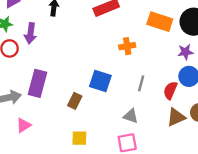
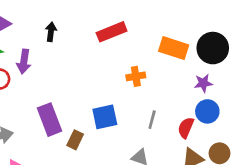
blue square: (100, 81) -> (105, 117), turned -30
purple rectangle: (37, 83) -> (49, 120), moved, turned -36

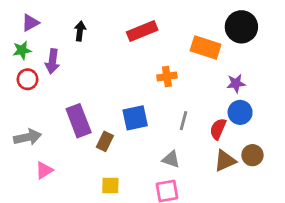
black circle: (213, 48) -> (241, 27), moved

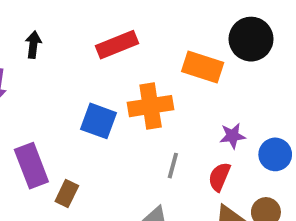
orange cross: (167, 77) -> (151, 106), size x1.6
purple star: (236, 83) -> (232, 136), moved
blue circle: (240, 112) -> (275, 154), moved
blue square: (135, 118) -> (98, 121), moved, turned 32

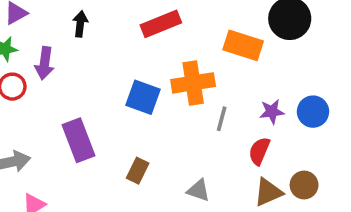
blue circle: (275, 154) -> (313, 112), moved
gray line: (173, 166) -> (222, 119), moved
brown rectangle: (67, 194) -> (138, 171), moved

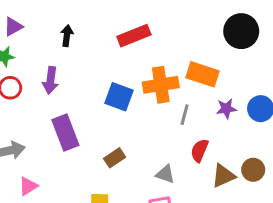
orange rectangle: (243, 45) -> (202, 74), moved
purple arrow: (44, 63) -> (50, 80), moved
red semicircle: (259, 151) -> (200, 150), moved
brown rectangle: (138, 171) -> (115, 158), turned 30

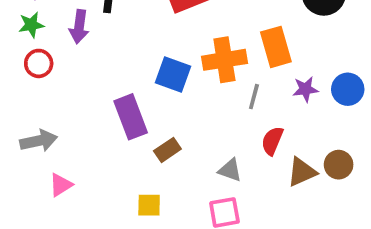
orange rectangle: (202, 74) -> (276, 47), turned 56
purple arrow: (50, 80) -> (79, 27), moved
purple rectangle: (65, 132) -> (131, 117), moved

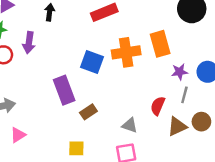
purple arrow: (79, 27) -> (29, 43), moved
gray line: (254, 97) -> (184, 95), moved

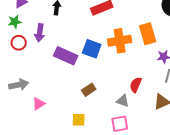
purple rectangle: (64, 90) -> (66, 56), moved, turned -45
red semicircle: (158, 106) -> (136, 85), moved
pink triangle: (18, 135) -> (39, 104), moved

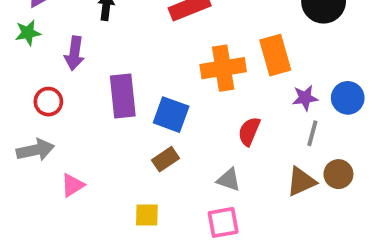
red circle: (19, 43) -> (48, 102), moved
blue square: (92, 49) -> (171, 115), moved
purple rectangle: (66, 56) -> (123, 96), turned 60
red semicircle: (136, 85) -> (249, 131), moved

